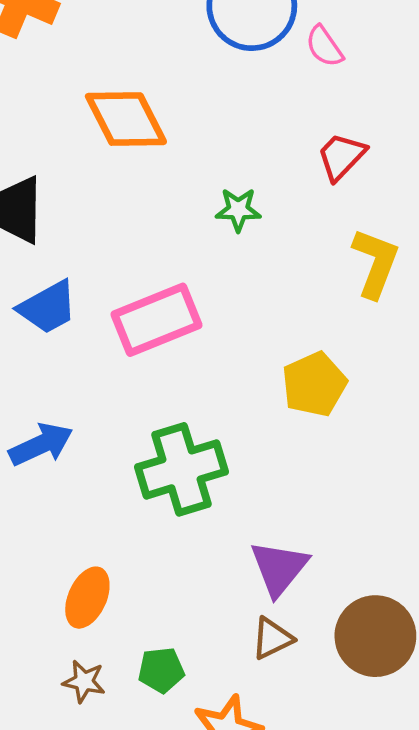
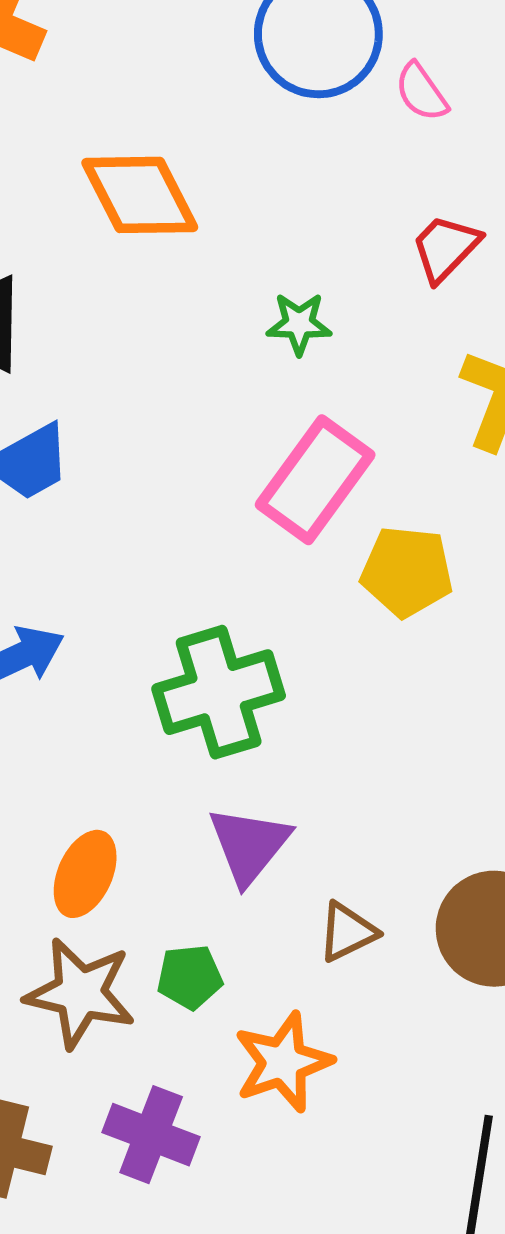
pink rectangle: (157, 320) -> (315, 480), moved, turned -32
yellow pentagon: (314, 384) -> (407, 571), turned 30
purple triangle: (279, 568) -> (249, 845), moved
brown star: (84, 681) -> (80, 993), size x1.8

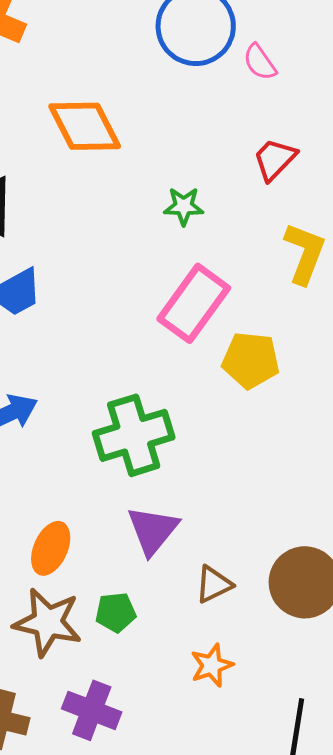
orange star: (283, 1062) -> (212, 665), moved, size x0.7

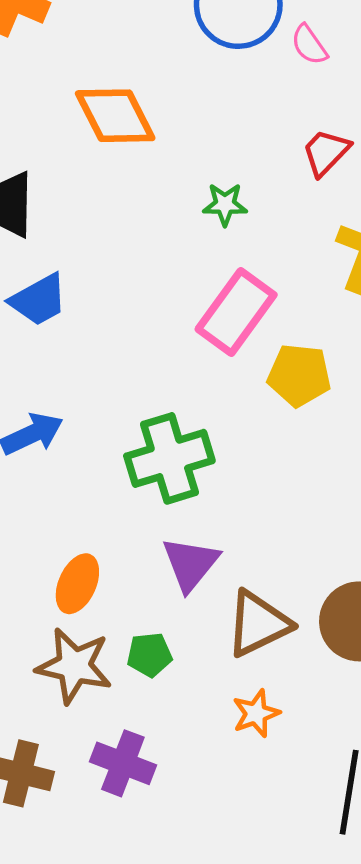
brown triangle: (214, 584) -> (258, 624), size x1.6

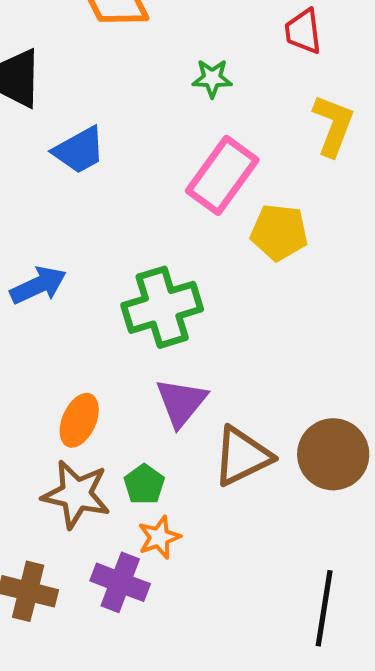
red trapezoid: (326, 152) -> (303, 31), turned -51
blue trapezoid: (39, 300) -> (79, 150), moved
green pentagon: (150, 655) -> (144, 484), turned -30
orange star: (256, 713) -> (159, 537), moved

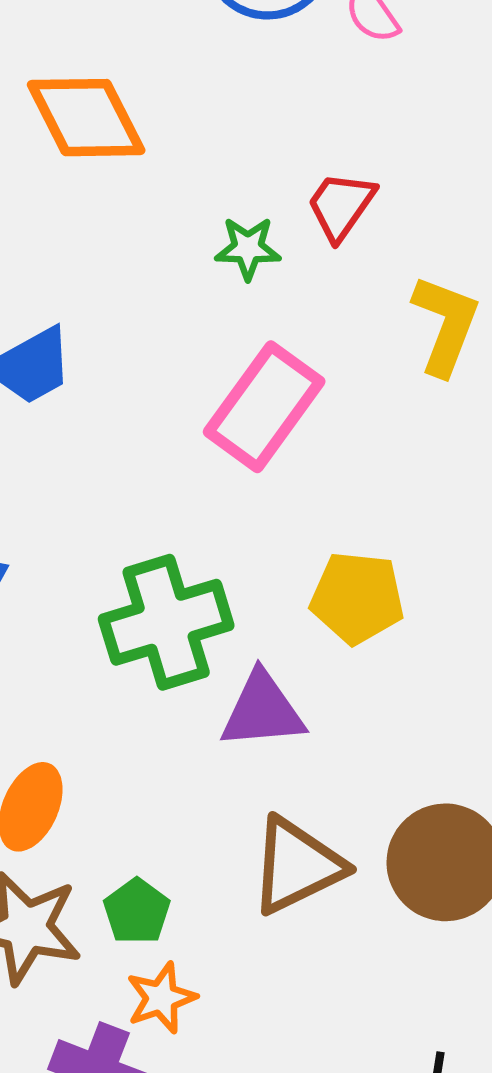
red trapezoid: (303, 31) -> (341, 206), moved, turned 42
yellow pentagon: (279, 232) -> (357, 598), moved
purple triangle: (181, 402) -> (263, 710), moved, turned 46

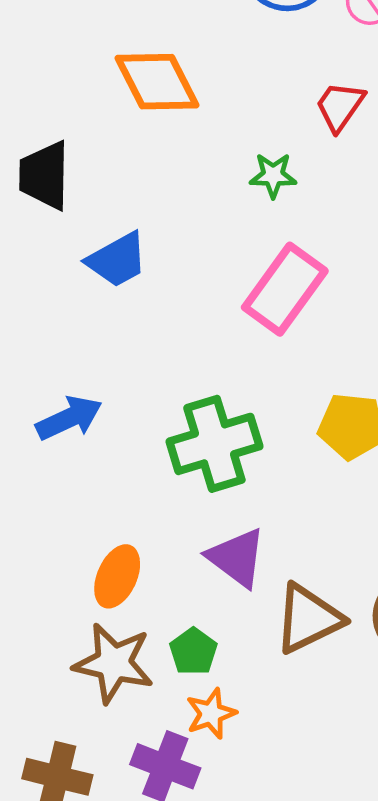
red trapezoid: (341, 206) -> (340, 106), moved
purple triangle: (263, 710) -> (237, 558), moved, turned 42

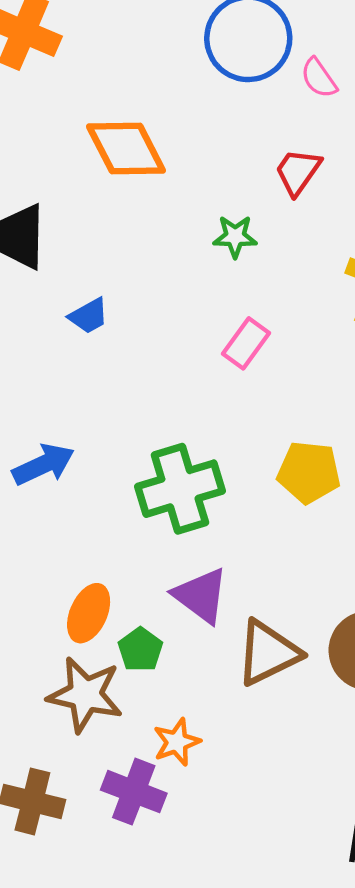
blue trapezoid: (117, 260) -> (89, 316), size x0.7
pink rectangle: (285, 289) -> (246, 343), size x0.6
green pentagon: (193, 651) -> (140, 650), moved

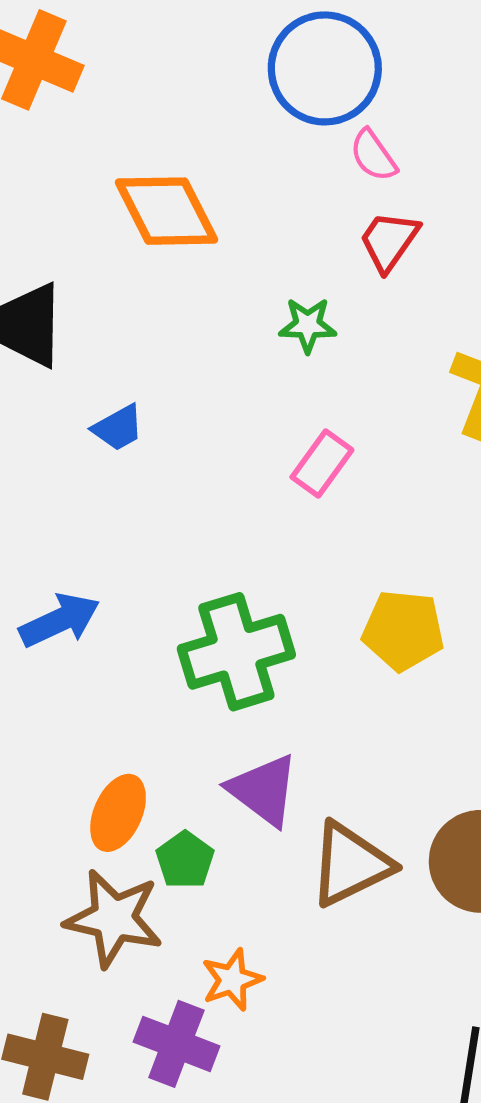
pink semicircle: (319, 78) -> (373, 155), moved

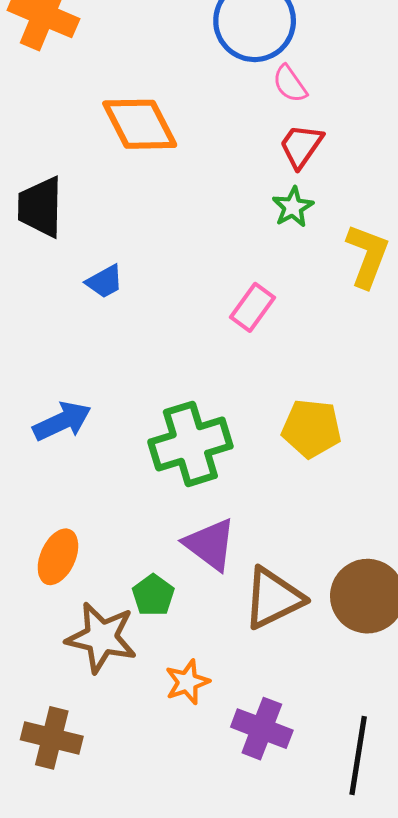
green star: (308, 325) -> (293, 207), moved, turned -30
orange ellipse: (118, 813) -> (58, 557), moved
purple cross: (176, 1044) -> (262, 729), moved

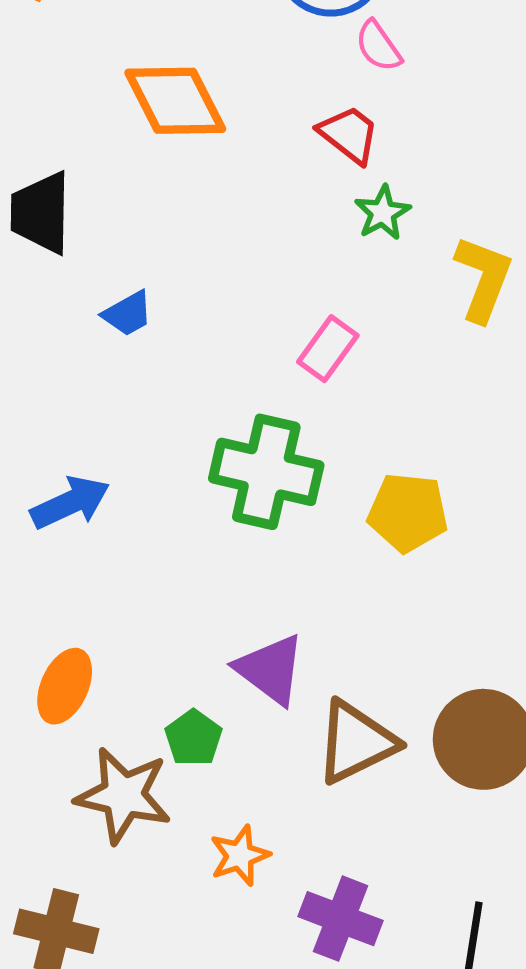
red trapezoid: (301, 146) -> (349, 134), moved, turned 93
green cross: (190, 444) -> (266, 472), moved, turned 30

